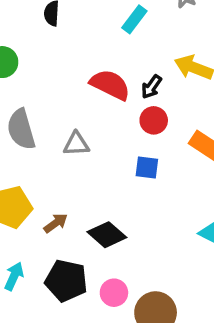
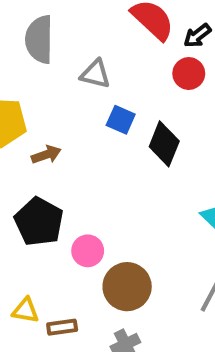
blue square: (147, 168) -> (121, 120), moved
black diamond: (107, 235) -> (164, 144), moved, turned 54

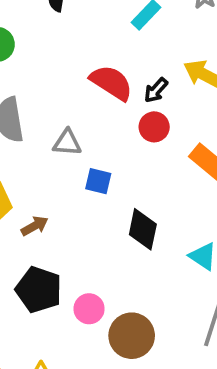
black diamond: (164, 144) -> (143, 229), moved

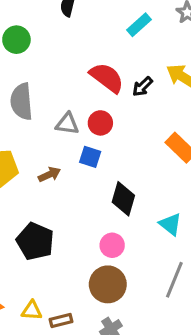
red circle: (154, 127) -> (100, 123), moved
brown arrow: (35, 226) -> (49, 174), moved
pink circle: (89, 309) -> (112, 245), moved

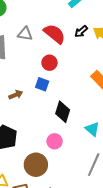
black arrow: (142, 87) -> (81, 31), moved
gray triangle: (67, 124) -> (25, 34), moved
brown circle: (108, 284) -> (36, 165), moved

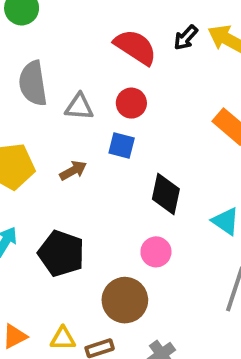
gray triangle: (25, 34) -> (79, 107), moved

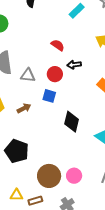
black arrow: (186, 38) -> (74, 65), moved, turned 40
red semicircle: (135, 47) -> (58, 45), size x0.6
pink circle: (156, 252) -> (74, 176), moved

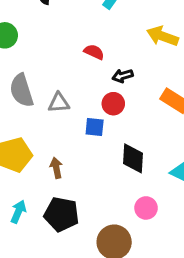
red circle: (55, 74) -> (113, 104), moved
brown arrow: (24, 108) -> (56, 168), moved, turned -64
pink circle: (74, 176) -> (146, 208), moved

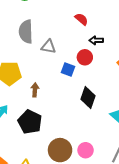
pink circle: (146, 208) -> (86, 150), moved

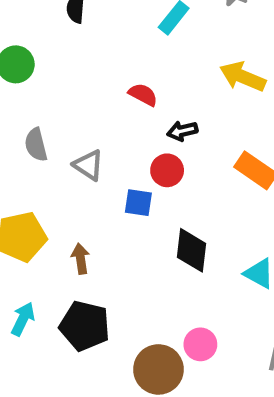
gray semicircle: (26, 32) -> (36, 145), size x0.7
gray triangle: (48, 47) -> (89, 165), turned 35
pink circle: (86, 150) -> (200, 344), moved

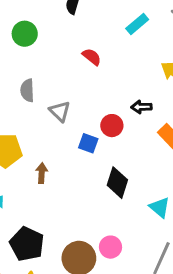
red semicircle: (143, 95) -> (92, 57), moved
black arrow: (182, 131) -> (141, 107), moved
black pentagon: (85, 326) -> (27, 244), moved

